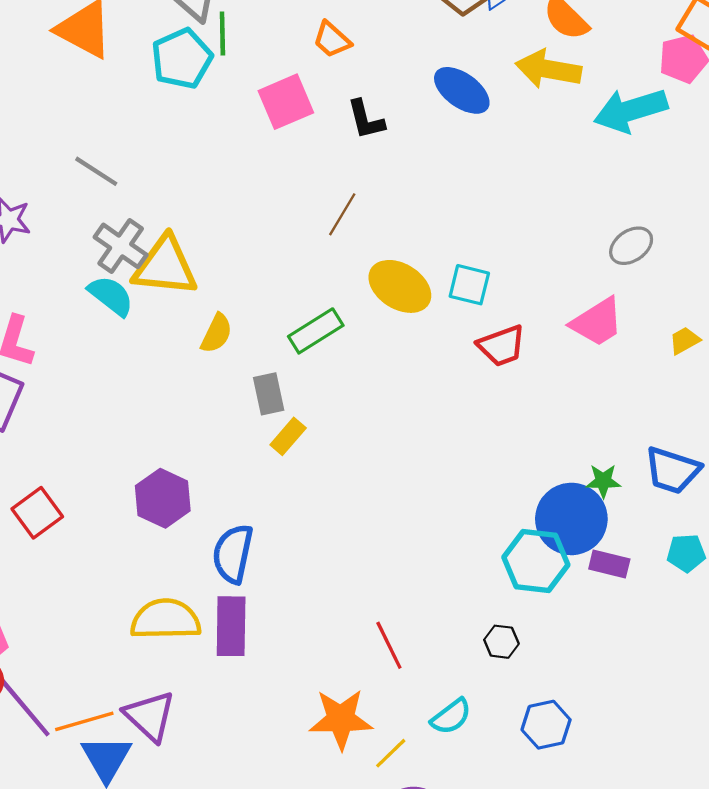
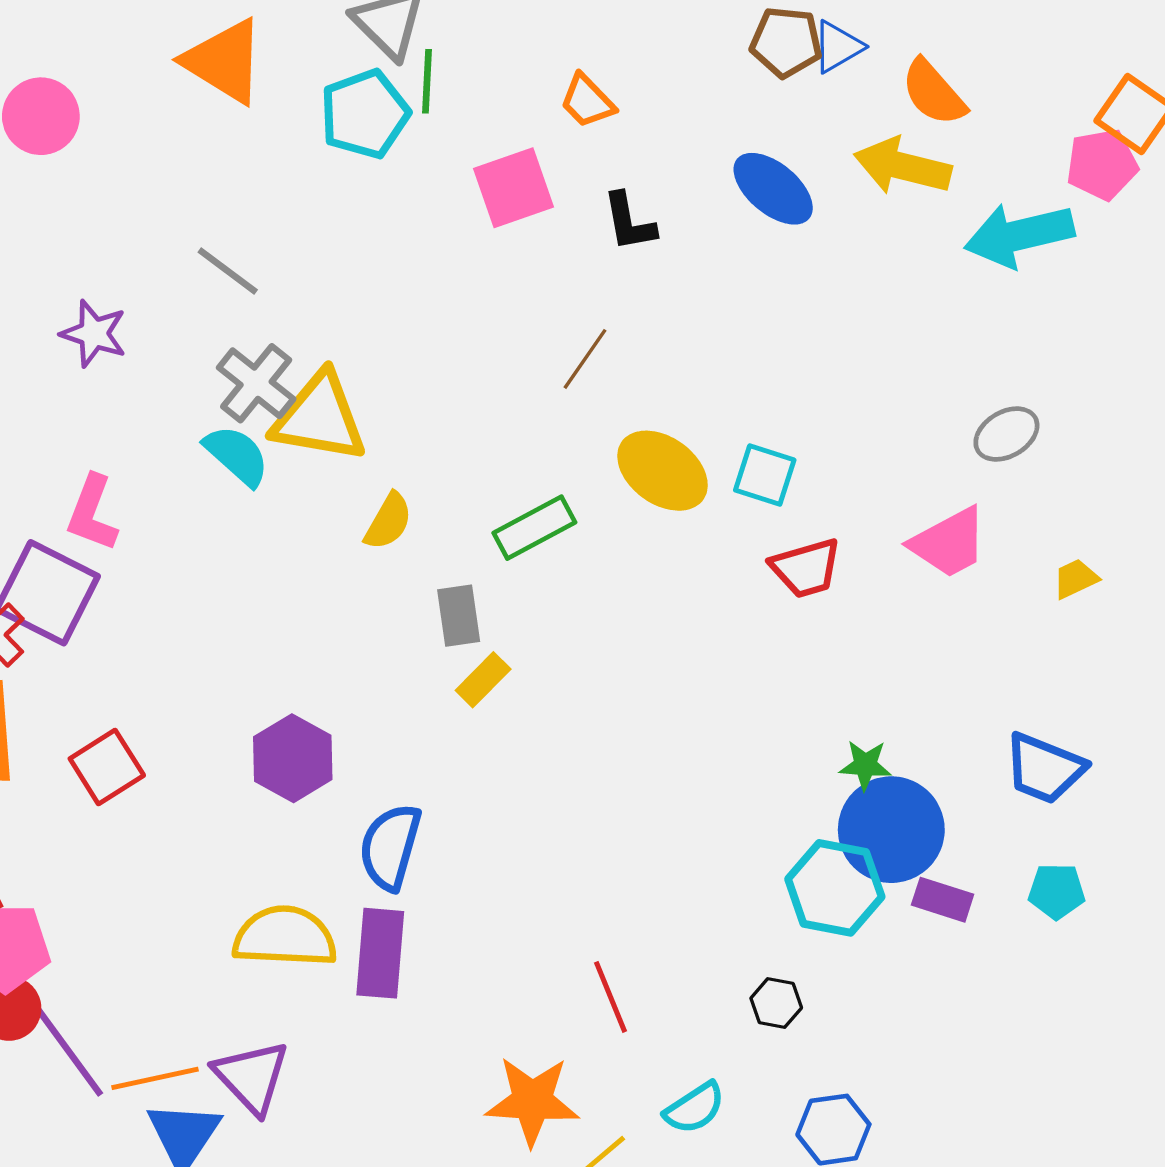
green star: (603, 481) -> (865, 765), moved

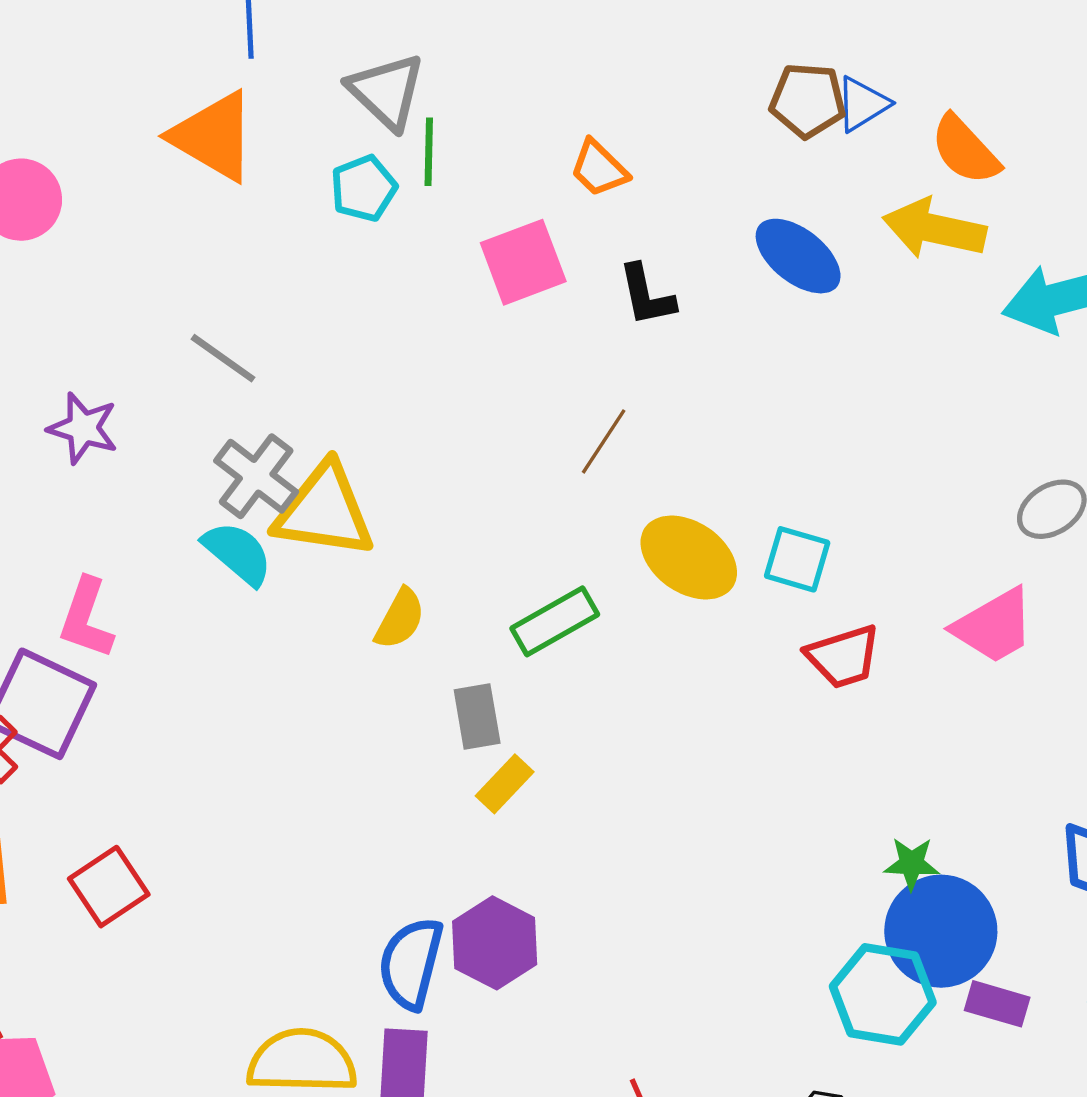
cyan pentagon: (365, 114) -> (364, 188), size x0.7
purple hexagon: (293, 758) -> (495, 943), moved

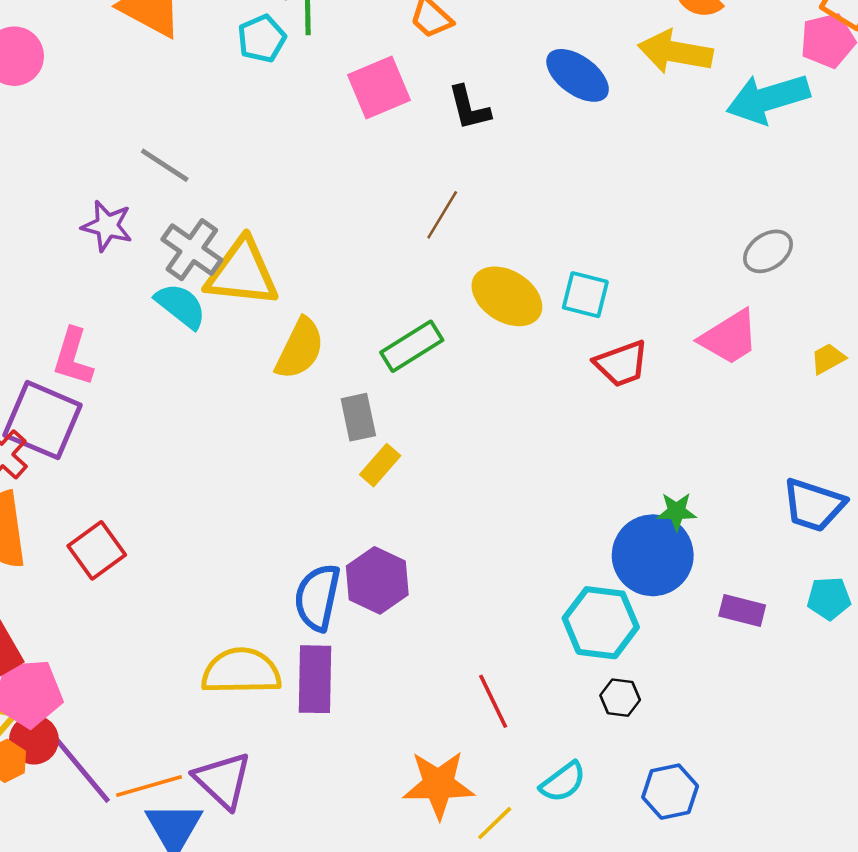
purple star: (83, 428) -> (107, 226), moved
yellow semicircle: (400, 619) -> (300, 349), size x1.4
blue circle: (941, 931) -> (653, 555), moved
cyan hexagon: (883, 994) -> (601, 623), moved

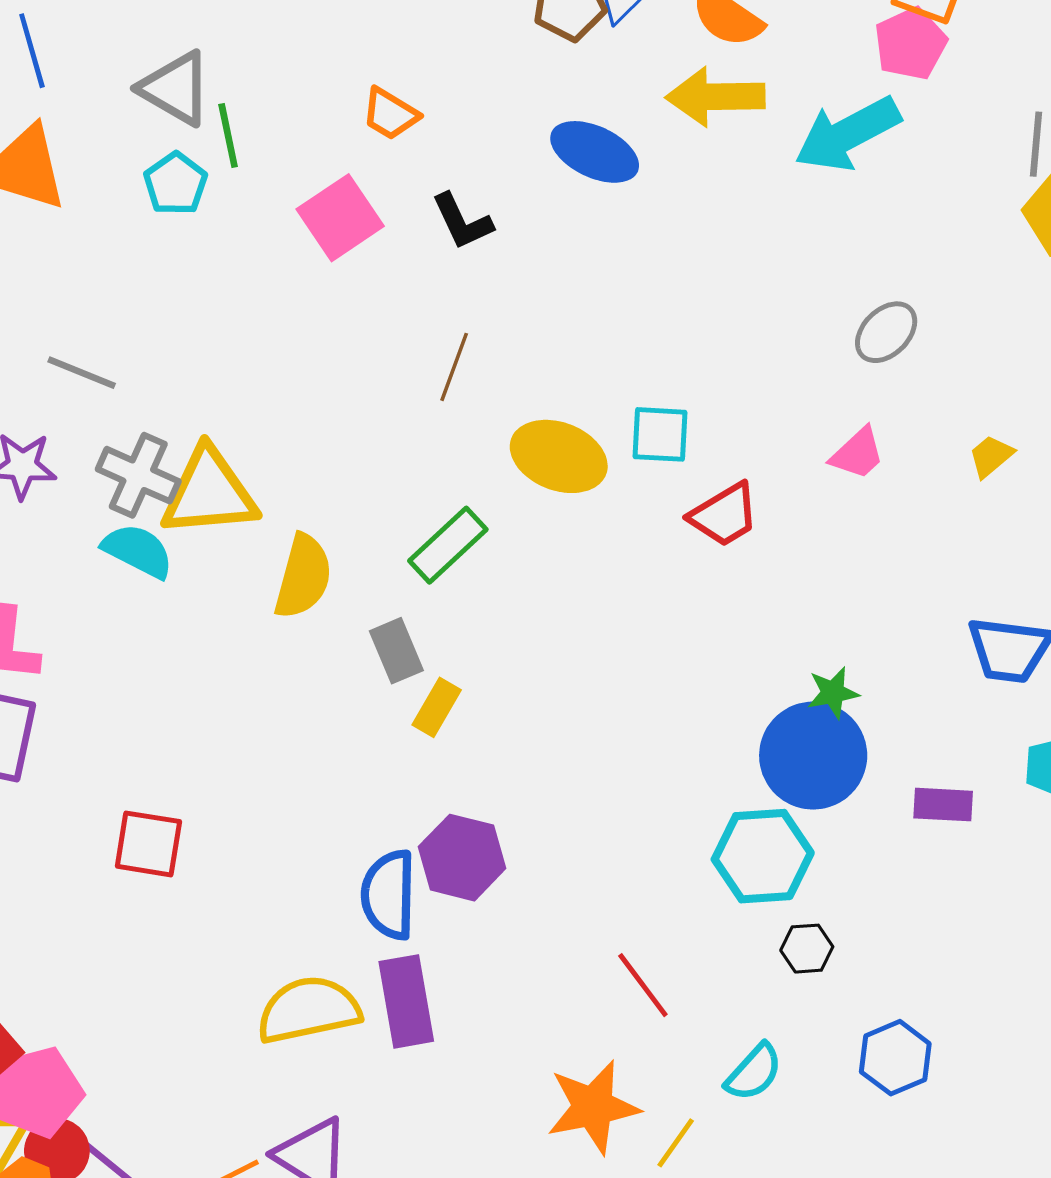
pink trapezoid: (729, 337) -> (858, 453), size x0.7
red square: (97, 550) -> (148, 844), moved, turned -34

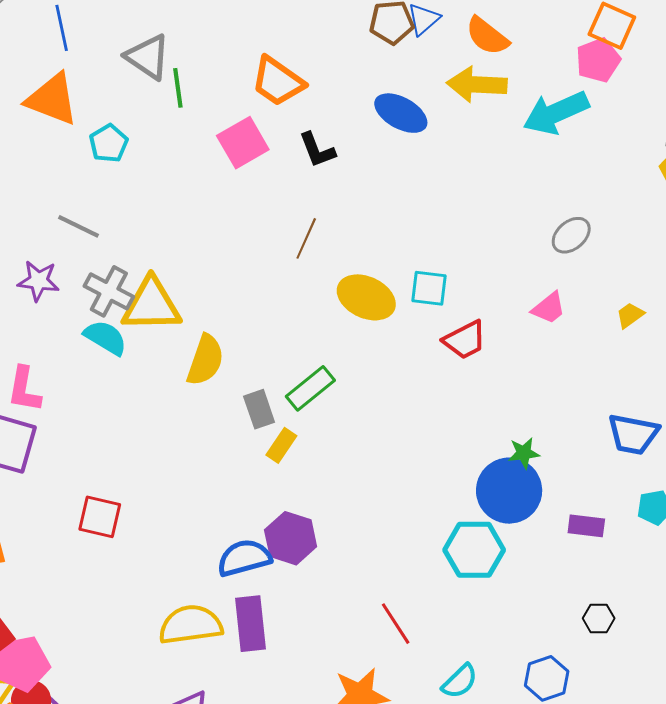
orange trapezoid: (390, 114) -> (278, 81), size x1.5
cyan pentagon: (176, 184) -> (109, 143), moved
green rectangle: (448, 545) -> (310, 388), moved
blue semicircle: (389, 895) -> (244, 558), turned 70
black hexagon: (807, 949) -> (599, 618), moved

